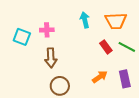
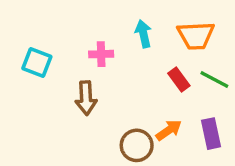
pink cross: (47, 30) -> (101, 54), moved
brown circle: (60, 86) -> (137, 145), moved

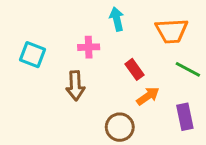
cyan arrow: (143, 34) -> (117, 19), moved
red rectangle: (179, 79) -> (135, 69), moved
orange arrow: (169, 130) -> (148, 96), moved

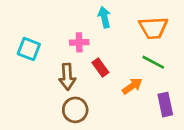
red rectangle: (135, 69) -> (100, 68), moved
green line: (188, 69) -> (153, 62), moved
brown circle: (120, 127) -> (75, 110), moved

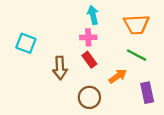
pink cross: (79, 42) -> (88, 37), moved
brown circle: (75, 110) -> (89, 97), moved

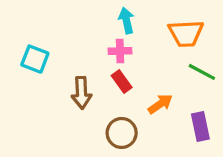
green line: (136, 55) -> (202, 72), moved

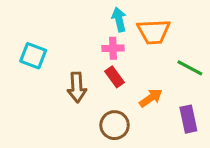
orange trapezoid: (186, 33) -> (154, 32), moved

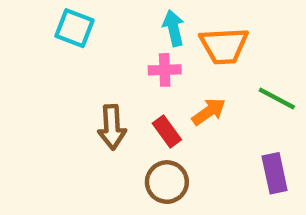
cyan square: (33, 56) -> (75, 28), moved
red rectangle: (115, 77) -> (167, 131), moved
orange arrow: (151, 98) -> (209, 112), moved

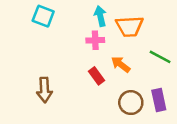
orange arrow: (209, 112) -> (121, 64), turned -108
brown arrow: (112, 127) -> (44, 90), moved
brown circle: (167, 182) -> (131, 103), moved

